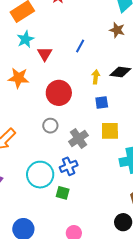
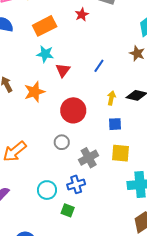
cyan star: (25, 39) -> (45, 54), turned 30
orange star: (19, 78) -> (35, 92), turned -30
cyan circle: (40, 175) -> (47, 190), size x0.7

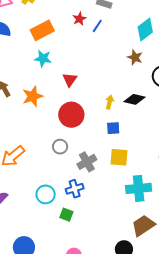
blue line: (99, 66) -> (97, 26), moved
red triangle: (63, 70) -> (70, 80), moved

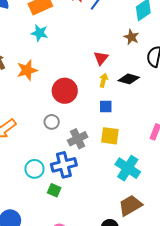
red triangle: (70, 80) -> (101, 58), moved
cyan cross: (139, 188) -> (128, 168), turned 35
blue cross: (75, 189) -> (64, 165), size x1.4

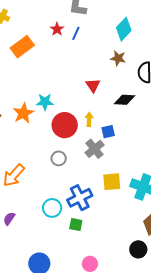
cyan star: (40, 33) -> (45, 102), moved
yellow arrow: (104, 80) -> (89, 119), moved
yellow square: (110, 136) -> (112, 182), moved
gray cross: (78, 139) -> (95, 149), moved

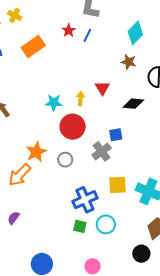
orange star: (23, 113) -> (36, 152), moved
yellow arrow: (89, 119) -> (80, 99), moved
cyan circle: (52, 208) -> (106, 224), moved

